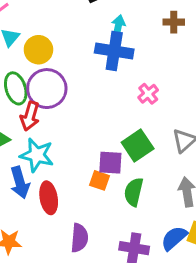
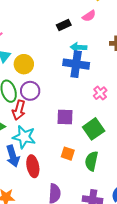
cyan arrow: (118, 27) -> (79, 47), turned -98
purple circle: (47, 89) -> (30, 91), size x0.7
purple square: (110, 163) -> (65, 117), moved

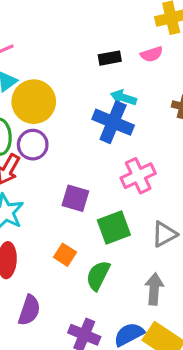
yellow circle: (24, 64) -> (34, 102), size x1.4
pink cross: (100, 93) -> (138, 176), size x1.5

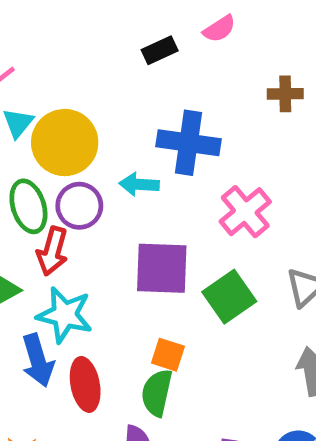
cyan arrow: (123, 98) -> (139, 184), moved
purple square: (75, 198) -> (162, 268), size x1.4
green semicircle: (98, 275) -> (157, 393), moved

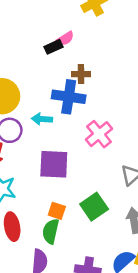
pink semicircle: (219, 29) -> (65, 39), moved
brown cross: (285, 94) -> (81, 74), moved
green square: (229, 297) -> (94, 207), moved

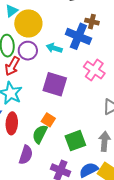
pink cross: (99, 134) -> (94, 70), turned -30
green square: (94, 207) -> (75, 141), moved

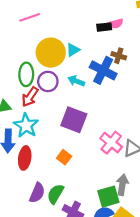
cyan triangle: (12, 11) -> (73, 50), moved
pink cross: (94, 70) -> (111, 143), moved
green semicircle: (40, 134) -> (55, 194), moved
green square: (75, 141) -> (108, 197), moved

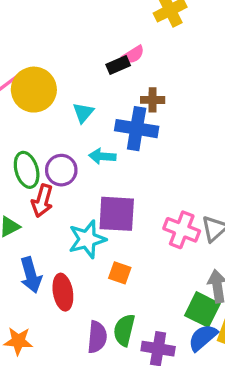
yellow circle: (51, 53) -> (34, 90), moved
cyan star: (26, 126) -> (87, 239), moved, turned -30
green square: (108, 197) -> (202, 310), turned -30

